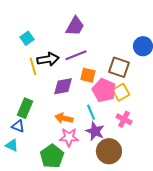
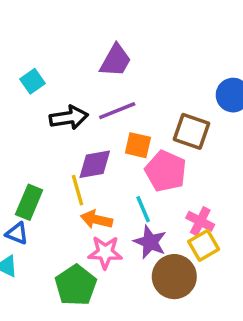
yellow line: (33, 66) -> (77, 190), moved
yellow square: (121, 92) -> (204, 245), moved

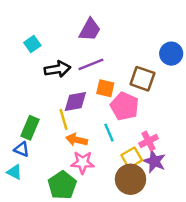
pink cross: (200, 221) -> (148, 141), turned 36
purple star: (150, 242) -> (154, 161), moved
yellow square: (204, 245) -> (132, 158), moved

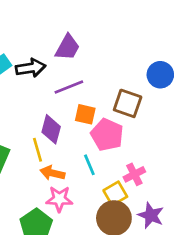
black arrow: (57, 69) -> (31, 68), moved
purple diamond: (75, 101) -> (51, 129), turned -65
purple star: (154, 161) -> (151, 215), moved

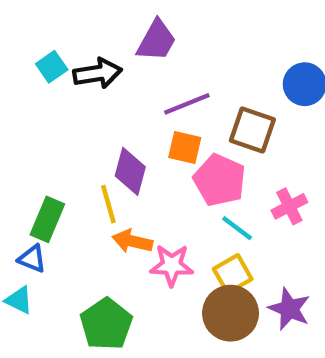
purple line: (69, 87) -> (187, 104), moved
cyan line: (89, 165) -> (237, 228), moved, turned -30
pink cross: (134, 174) -> (289, 206), moved
pink star: (59, 199) -> (172, 265), moved

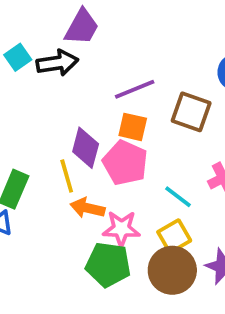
purple trapezoid: (156, 41) -> (82, 27), moved
pink pentagon: (220, 180) -> (125, 163), moved
green pentagon: (106, 324) -> (108, 265), moved, turned -30

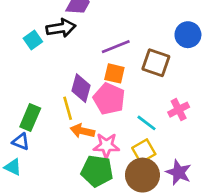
cyan square: (18, 57) -> (33, 40), moved

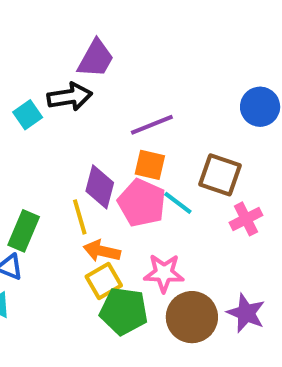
brown square: (156, 63) -> (220, 175), moved
cyan line: (146, 123) -> (178, 203), moved
pink star: (106, 146) -> (164, 273), moved
yellow square: (144, 151) -> (104, 281), moved

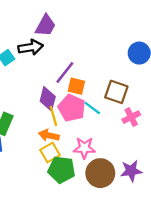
purple line: (152, 125) -> (65, 72), moved, turned -30
yellow line: (80, 217) -> (53, 116), moved
purple star: (246, 313) -> (131, 171), turned -30

